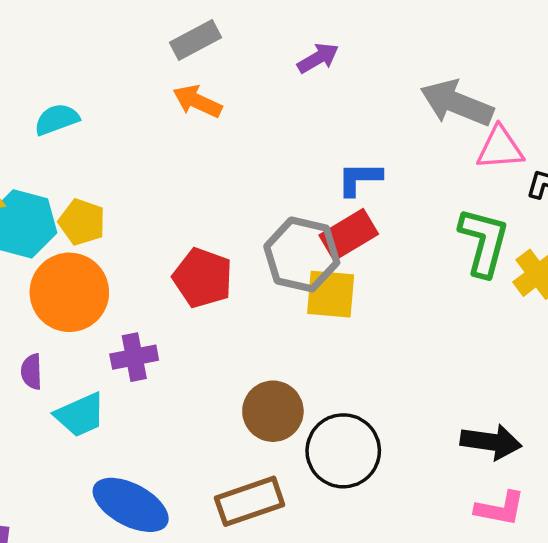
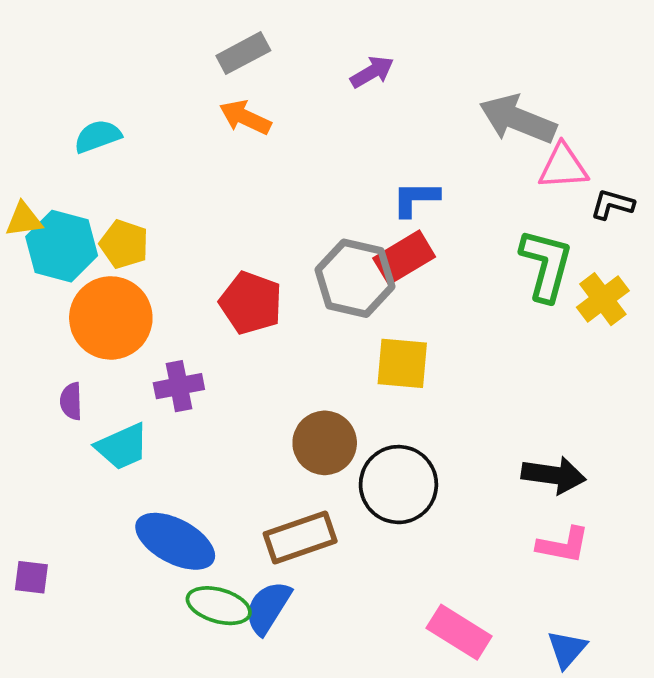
yellow square: (331, 294) -> (402, 363), moved

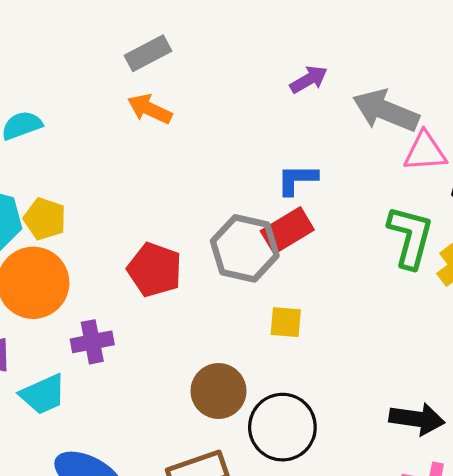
purple arrow: (372, 72) -> (309, 79), moved
yellow square: (402, 363) -> (286, 322), size x0.7

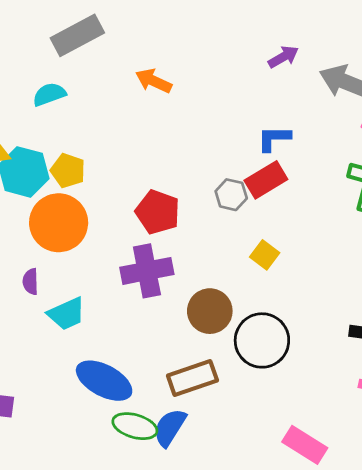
gray rectangle: (148, 53) -> (77, 35), moved, size x1.4
gray hexagon: (245, 248) -> (231, 195), size x0.6
yellow square: (286, 322) -> (265, 255), turned 32
purple cross: (92, 342) -> (147, 271), moved, size x1.5

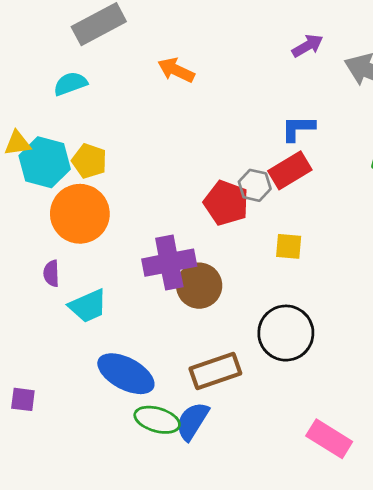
red pentagon: (158, 212) -> (226, 203), moved
yellow square: (265, 255) -> (289, 246), turned -32
brown circle: (210, 311) -> (199, 286), moved

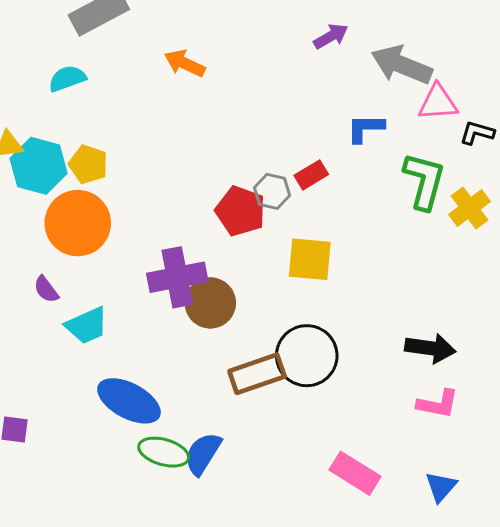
blue L-shape: (298, 128) -> (366, 128), moved
red rectangle: (290, 170) -> (311, 175), size x0.7
yellow square: (289, 246) -> (310, 259), size x1.5
purple semicircle: (51, 273) -> (46, 289), turned -35
brown rectangle: (215, 371) -> (257, 374), moved

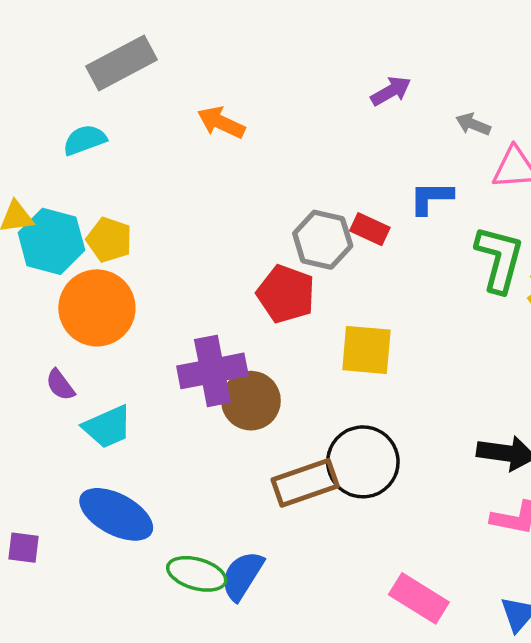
gray arrow: (402, 65) -> (473, 124), size x0.5
red rectangle: (311, 175) -> (370, 229), moved, turned 56
gray hexagon: (272, 191) -> (323, 240), moved, size x1.4
blue ellipse: (129, 401) -> (116, 514), moved

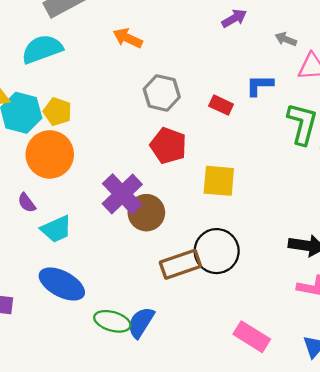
cyan semicircle: (85, 140) -> (42, 49), size x1.5
gray hexagon: (323, 240) -> (162, 93), moved
purple cross: (212, 371) -> (122, 194), turned -33

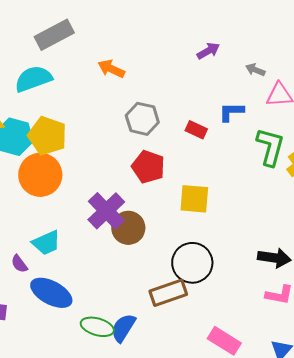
yellow pentagon: (57, 112) -> (47, 136), size x1.5
purple semicircle: (27, 203) -> (19, 264), moved
brown rectangle: (180, 264) -> (168, 293), moved

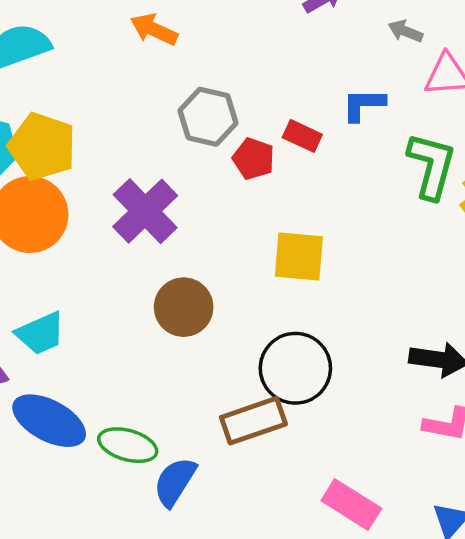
red pentagon: (148, 167) -> (253, 159), moved, size x0.7
purple cross: (106, 211) -> (145, 211), moved
green ellipse: (97, 327) -> (128, 445), moved

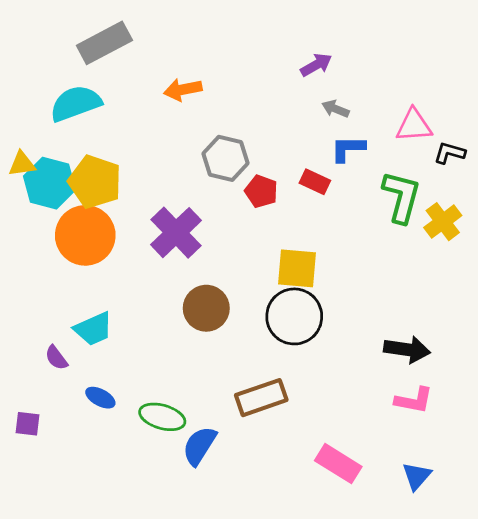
orange arrow: (154, 29) -> (183, 90), turned -36
gray arrow: (405, 31) -> (335, 109), moved
red rectangle: (302, 136) -> (315, 182), moved
black circle: (295, 368) -> (294, 316), moved
blue ellipse: (49, 421) -> (100, 398), size x0.5

